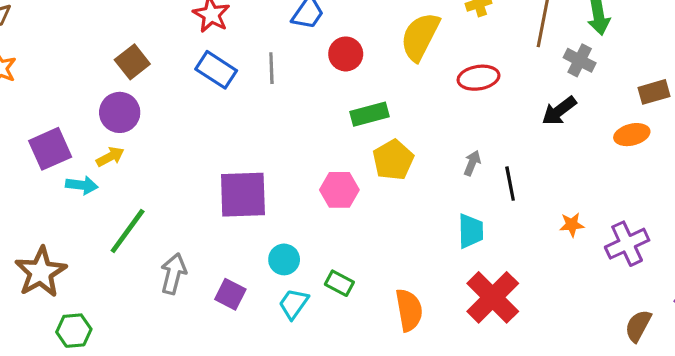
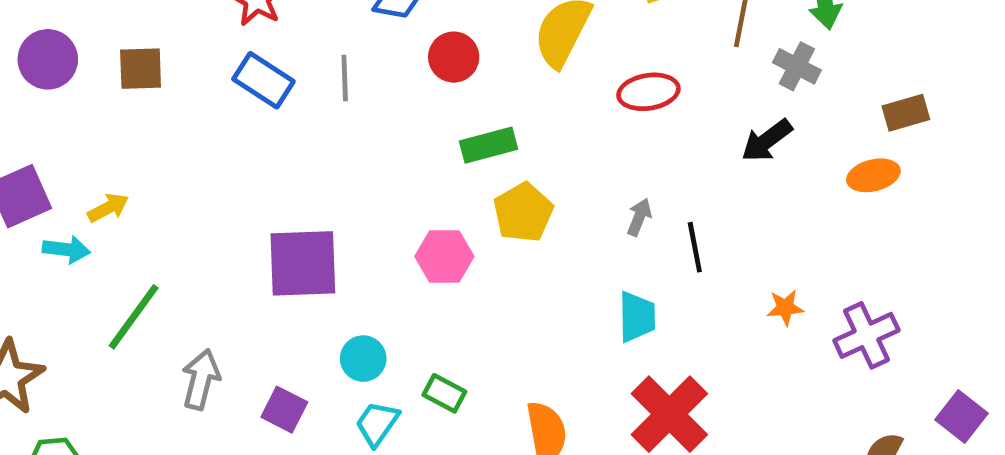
brown square: (132, 62) -> (141, 69), turned 36
purple circle: (120, 112) -> (48, 59), moved

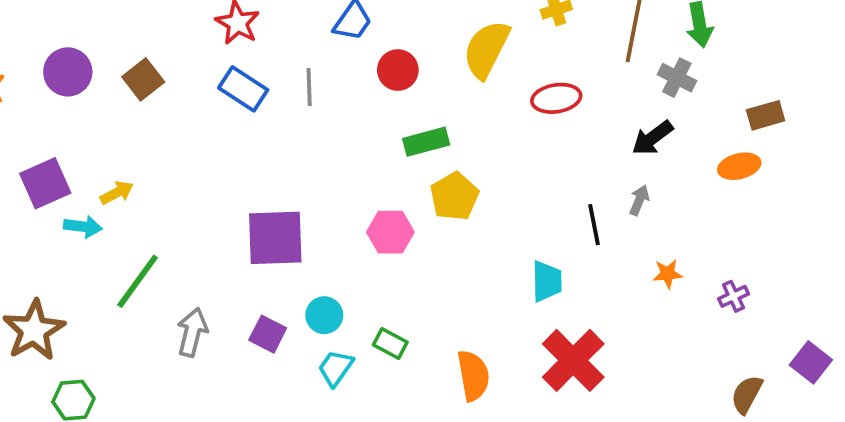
brown square: (141, 69) -> (143, 79), turned -36
gray arrow: (639, 217) -> (639, 200), moved
purple cross: (866, 335) -> (734, 296), size x0.6
purple square: (284, 410) -> (268, 334), moved

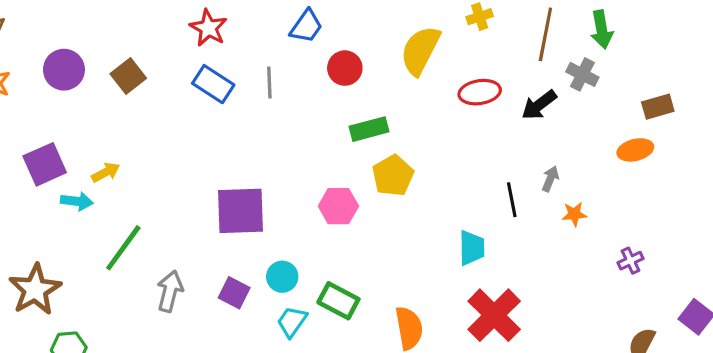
black arrow: (652, 138) -> (539, 105), moved
orange star: (668, 274) -> (574, 214), moved
green rectangle: (390, 343) -> (338, 301), size x1.4

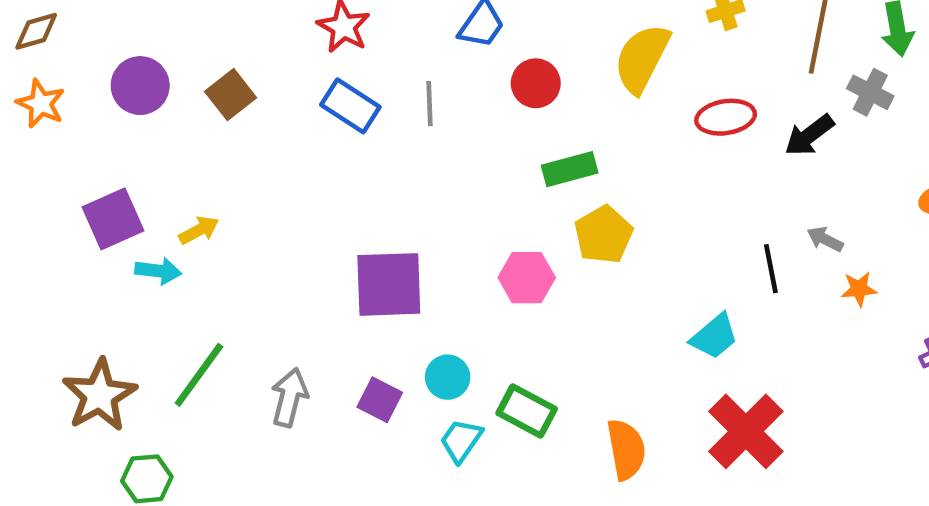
gray arrow: (550, 179) -> (825, 239), turned -85
green line: (123, 248) -> (199, 375), moved
cyan trapezoid: (472, 248) -> (714, 336), turned 51

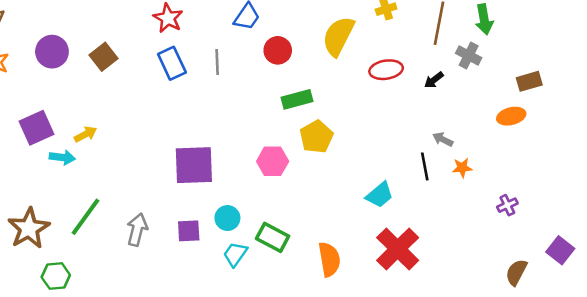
blue rectangle: (350, 106) -> (172, 63), turned 32
black arrow: (809, 135) -> (434, 80), size x0.7
black line: (771, 269) -> (425, 166), moved
purple square: (380, 400) -> (189, 231), turned -30

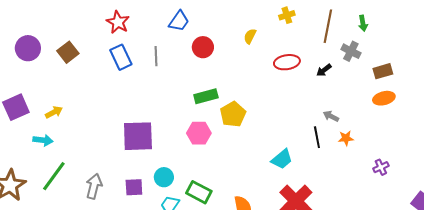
green arrow: (484, 19) -> (363, 23), size x0.7
yellow semicircle: (338, 36) -> (250, 36), size x0.5
brown rectangle: (529, 81) -> (383, 71), moved
green rectangle: (297, 99) -> (206, 96), moved
cyan arrow: (62, 157) -> (43, 140), moved

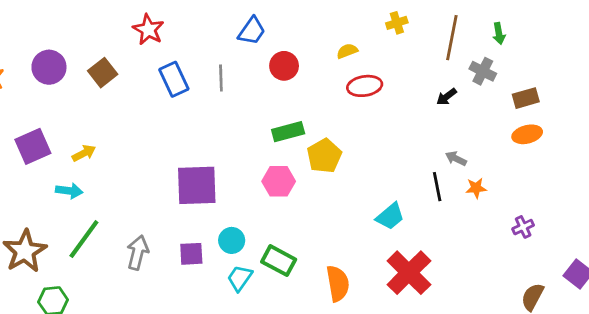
red star: (118, 22) -> (148, 30), moved
yellow semicircle: (250, 36) -> (347, 51), turned 42
red ellipse: (287, 62) -> (365, 86), moved

